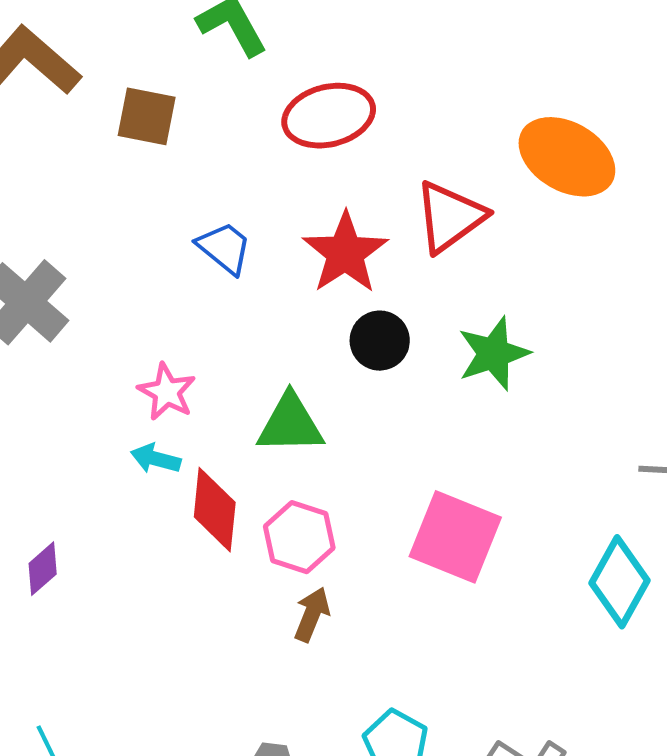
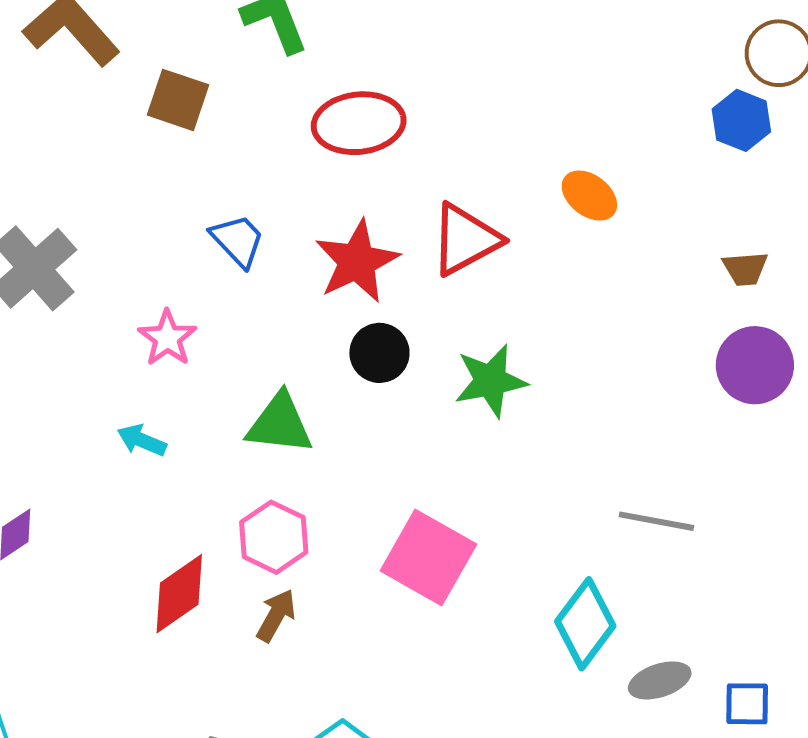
orange ellipse: (567, 157) -> (589, 196), size x0.6
pink star: (167, 392) -> (167, 338), moved
red diamond: (215, 510) -> (179, 594), moved, turned 42

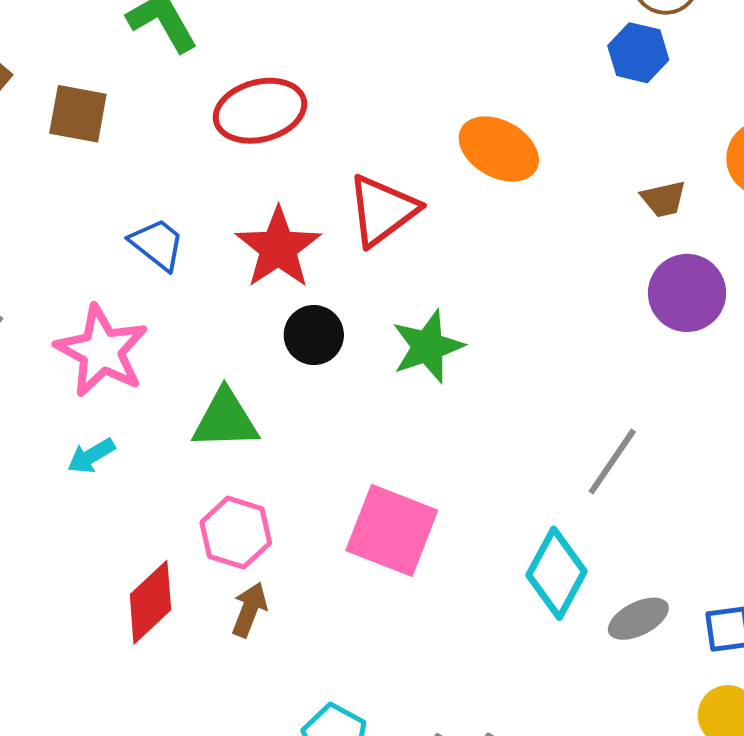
orange ellipse: (589, 196) -> (499, 149), size x1.4
pink star: (167, 338) -> (102, 351), size x1.6
cyan arrow: (142, 440) -> (91, 456), turned -45
gray line: (656, 521) -> (612, 462), turned -58

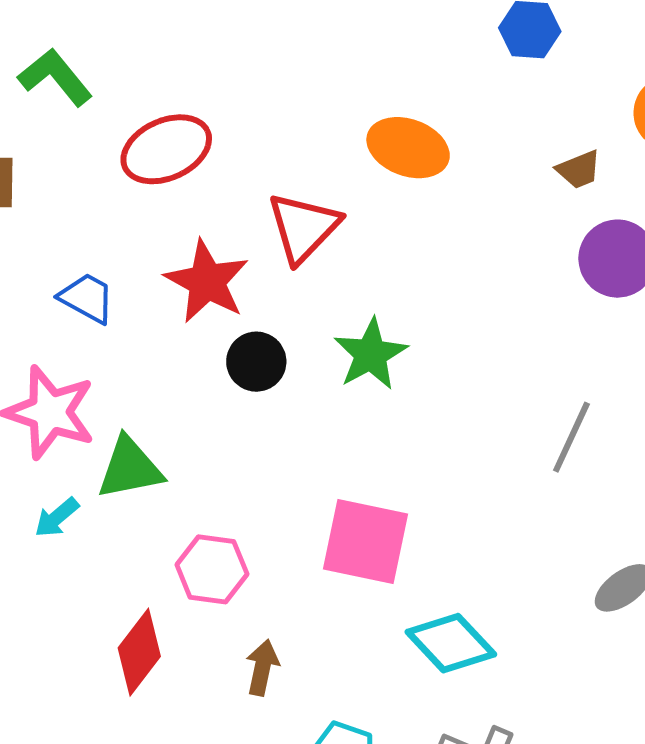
green triangle: (225, 420) -> (130, 468), moved
cyan diamond: (557, 573) -> (451, 643), moved, turned -62
brown arrow: (249, 610) -> (262, 668), moved

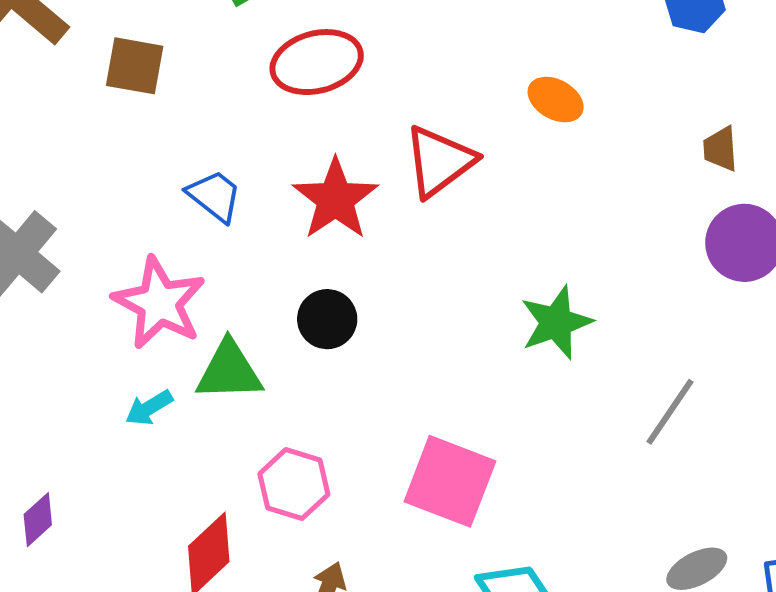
orange ellipse: (408, 148) -> (556, 100), size x0.7
brown trapezoid: (579, 170) -> (720, 149), turned 99
green star: (371, 354) -> (556, 323), moved
black circle: (256, 362) -> (327, 319), moved

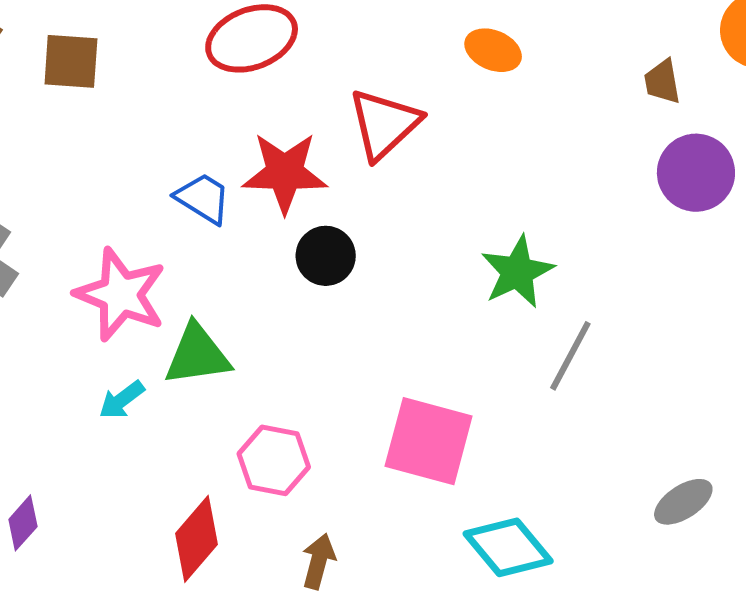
blue trapezoid: (214, 196) -> (203, 198), moved
red star: (335, 199) -> (285, 173), turned -30
black circle: (327, 319) -> (326, 256), moved
gray line: (670, 412) -> (570, 356), moved

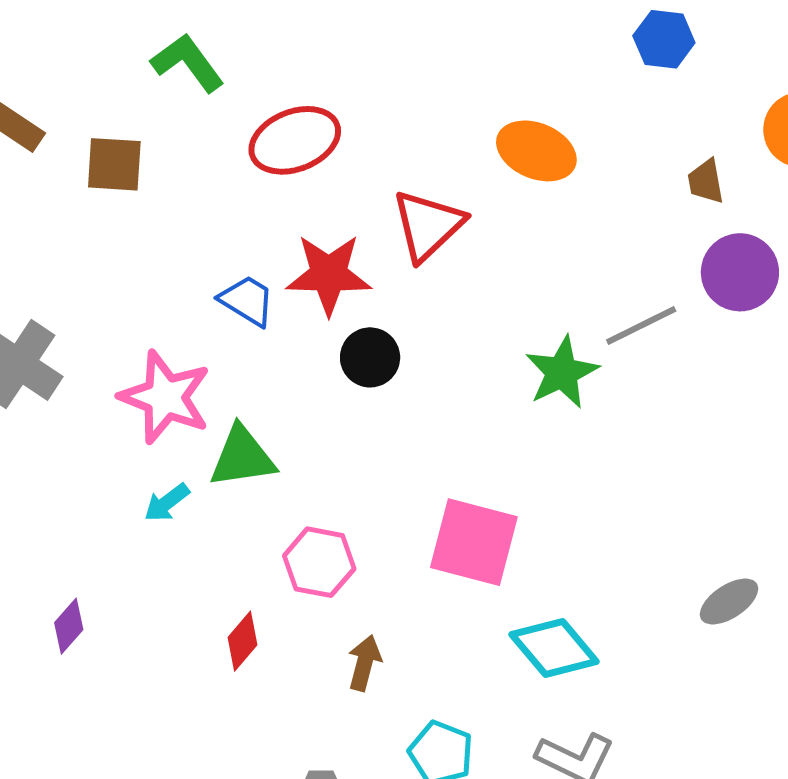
orange ellipse: (493, 50) -> (536, 151), size x1.4
gray line: (570, 356) -> (641, 325), moved, turned 36
red diamond: (197, 539) -> (242, 641), size x0.7

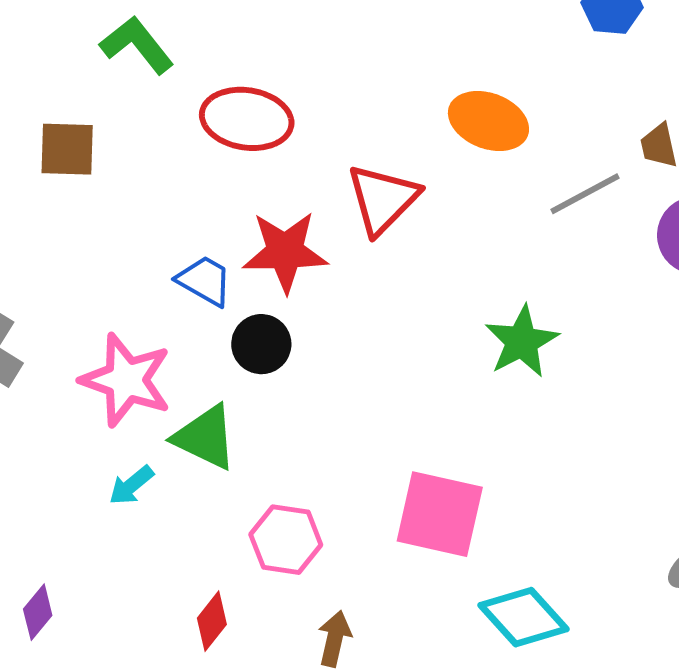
red ellipse: (295, 140) -> (247, 119), turned 32
gray line: (641, 325) -> (585, 194), moved
black circle: (370, 357) -> (261, 344), moved
green triangle: (242, 457) -> (205, 437), turned 36

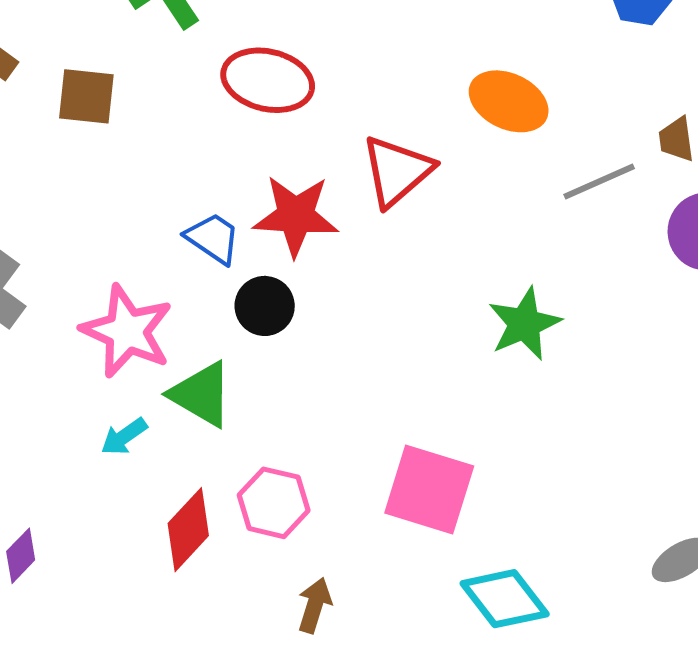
red diamond: (212, 621) -> (188, 530), moved, size x1.4

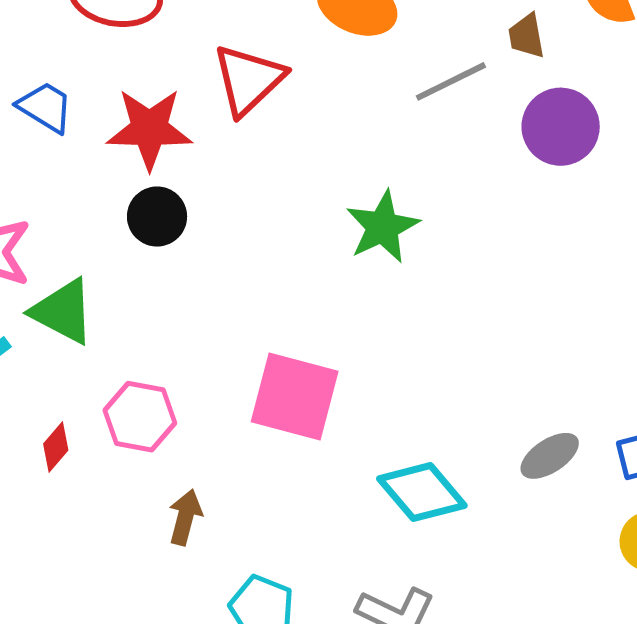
blue trapezoid: (213, 238) -> (45, 107), moved
black circle: (265, 306) -> (157, 217), moved
red diamond: (188, 530) -> (56, 447), size x0.6
cyan diamond: (505, 599) -> (422, 492), moved

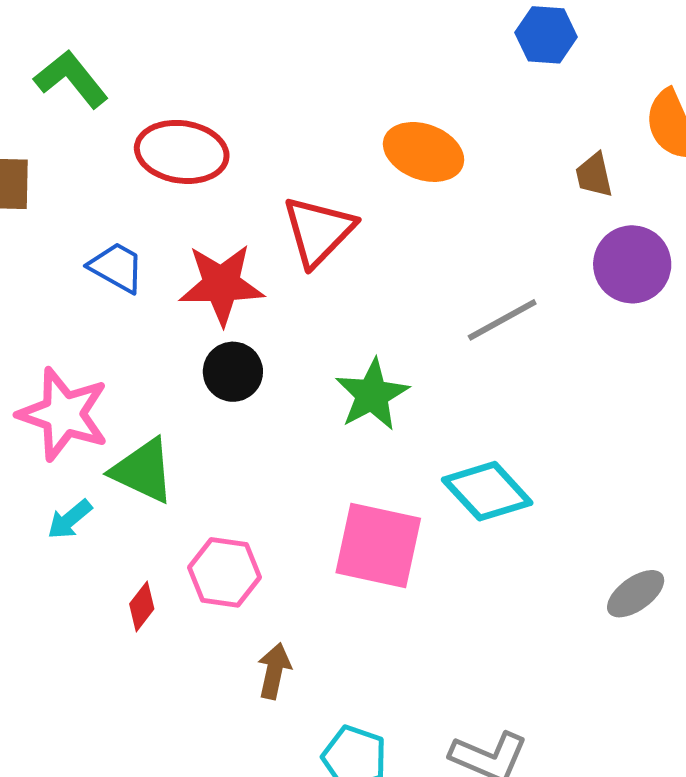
gray line: (451, 81) -> (502, 320), moved
green star: (383, 227) -> (372, 395), moved
cyan diamond: (422, 492) -> (487, 491), moved

